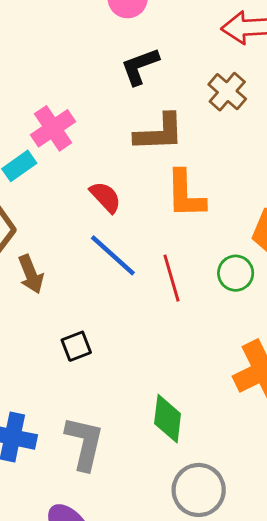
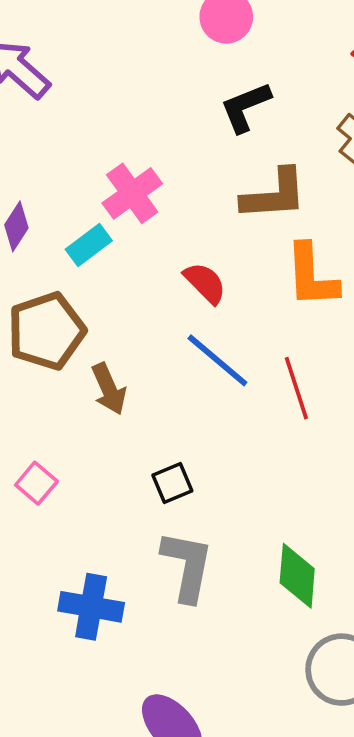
gray L-shape: (84, 443) -> (187, 566), moved

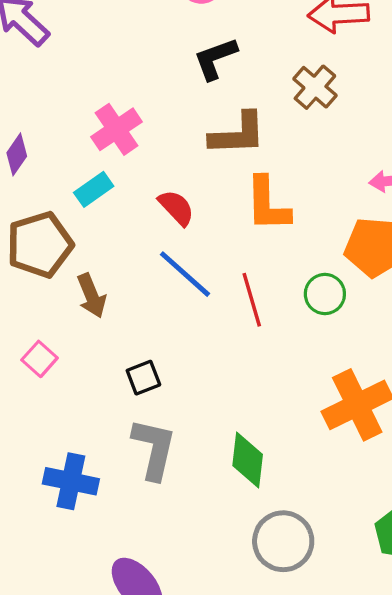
cyan rectangle: (89, 245) -> (94, 189), moved
pink square: (36, 483) -> (40, 359), moved

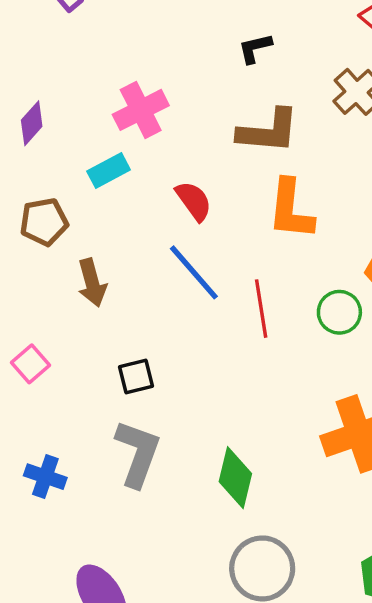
black L-shape: (215, 58) -> (255, 48), size x0.7
brown pentagon: (40, 245) -> (44, 222), size x0.7
pink square: (40, 359) -> (31, 364), moved
blue cross: (71, 481) -> (45, 477), size x0.7

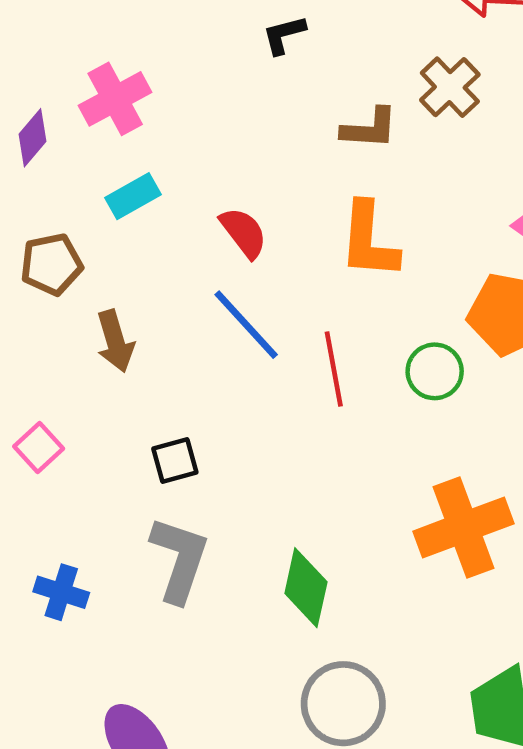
black L-shape: (255, 48) -> (284, 35), moved
pink cross: (141, 110) -> (115, 99), moved
brown L-shape: (268, 131) -> (369, 128), moved, size x0.7

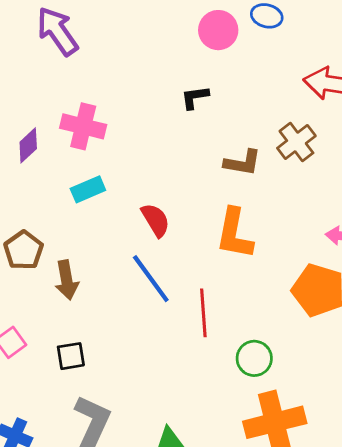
pink cross: (115, 99) -> (83, 126), turned 36
brown pentagon: (51, 264) -> (23, 250), moved, turned -30
green circle: (435, 371) -> (254, 358), moved
black square: (175, 461) -> (71, 356), moved

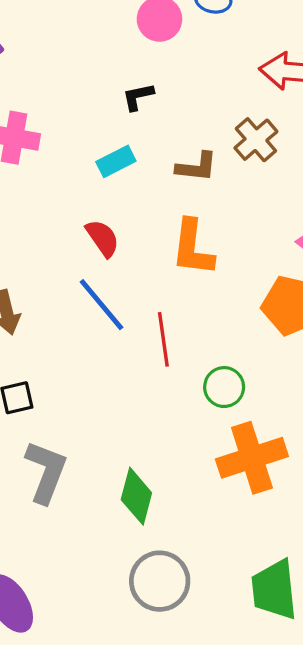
cyan rectangle: (88, 189) -> (116, 161), moved

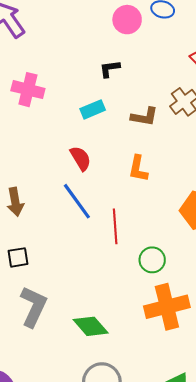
orange L-shape: (193, 248) -> (138, 169), size x0.7
green diamond: (136, 496) -> (91, 326), turned -60

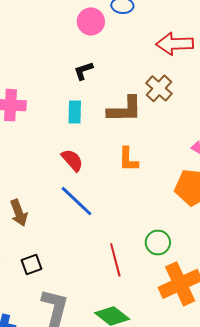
cyan rectangle: (93, 109) -> (75, 112), turned -55
brown L-shape: (144, 117) -> (125, 109), size x1.4
red line: (115, 226) -> (115, 260), moved

